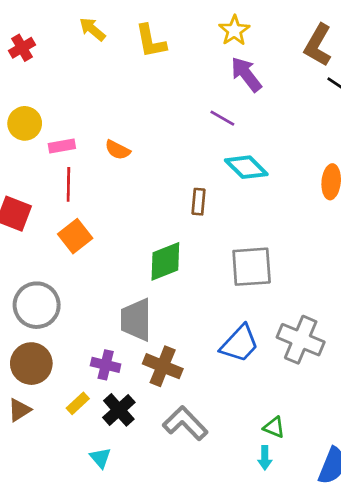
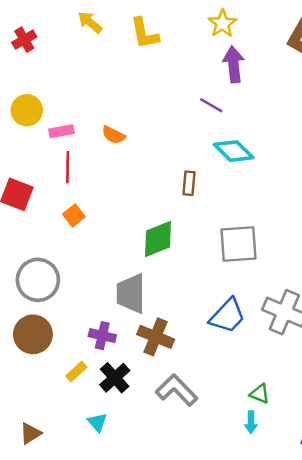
purple arrow: (246, 74) -> (234, 64), turned 32
orange square: (75, 236) -> (74, 215), size x0.7
brown triangle: (19, 410) -> (30, 433), moved

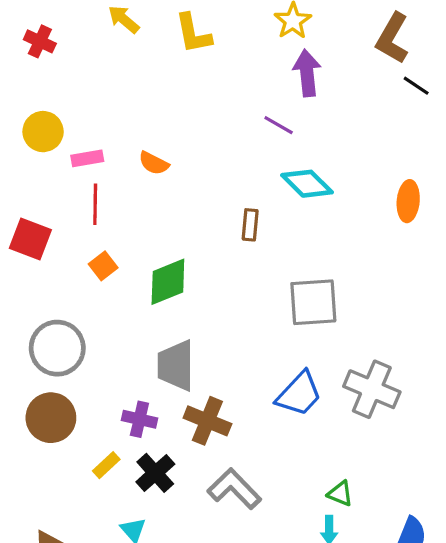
red cross: (24, 40) -> (40, 41), turned -35
green diamond: (158, 239) -> (168, 282), moved

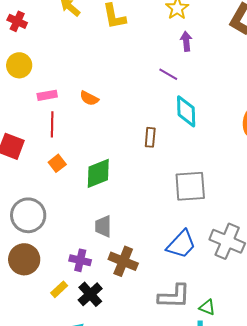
purple arrow: (307, 73) -> (186, 41), size x0.7
yellow circle: (43, 132) -> (19, 65), moved
cyan diamond: (307, 184) -> (186, 111), turned 44
gray trapezoid: (176, 365) -> (103, 226), size x0.7
gray L-shape: (234, 489) -> (174, 296), moved, turned 136

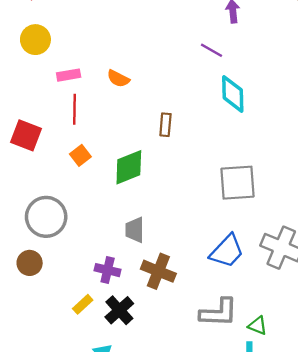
brown rectangle: (150, 137) -> (165, 125), moved
brown circle: (24, 259) -> (30, 263), moved, size x0.7

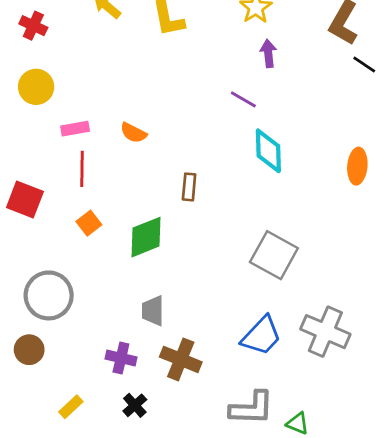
gray square: (238, 183) -> (274, 255), turned 33
yellow rectangle: (83, 304) -> (71, 407), moved
black cross: (119, 310) -> (135, 405), size x0.7

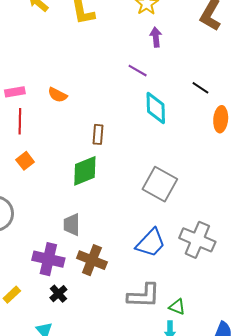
black line: (364, 65) -> (200, 88), moved
green diamond: (146, 237) -> (85, 171), moved
purple cross: (121, 358) -> (48, 259), size x1.4

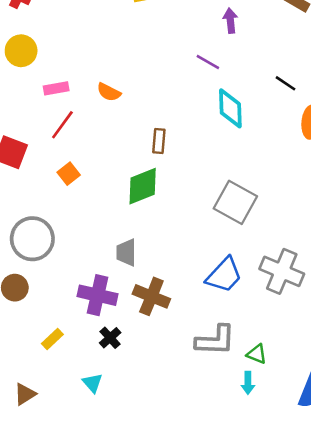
red line: (20, 121) -> (62, 125), turned 35

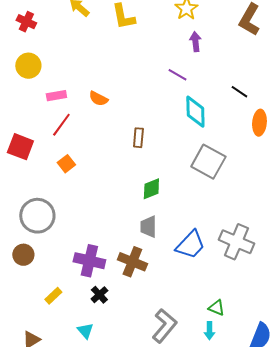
green diamond: (143, 186) -> (151, 189), moved, size x0.7
gray square: (235, 202) -> (208, 162), moved
gray trapezoid: (126, 253) -> (148, 227), moved
gray L-shape: (215, 340) -> (164, 326), moved, turned -52

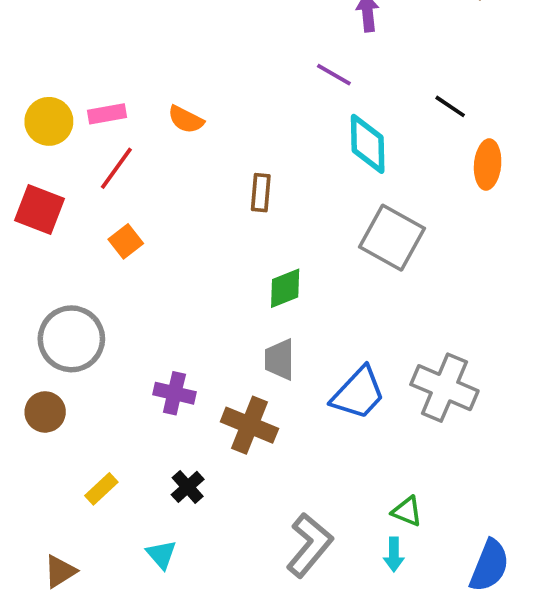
yellow circle: (28, 66) -> (49, 121), moved
purple cross: (89, 261) -> (174, 393), moved, size x0.7

